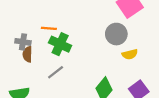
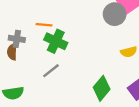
gray circle: (116, 34) -> (115, 14), moved
brown semicircle: (27, 54) -> (12, 52), moved

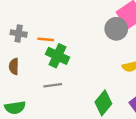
gray cross: (17, 39) -> (19, 33), moved
gray line: (51, 71) -> (53, 85), turned 30

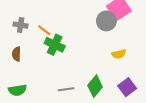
orange line: (46, 39) -> (44, 30), turned 32
gray line: (53, 85) -> (66, 89), moved

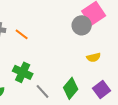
green cross: (55, 45) -> (23, 72), moved
gray line: (66, 89) -> (43, 91), turned 56

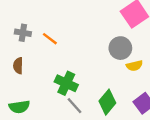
gray circle: (82, 25) -> (120, 48), moved
green cross: (23, 72) -> (66, 83), moved

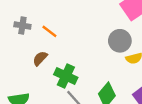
brown semicircle: (18, 66) -> (40, 58), moved, turned 42

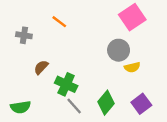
orange line: (49, 31) -> (59, 22), moved

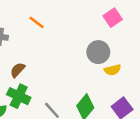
pink square: (132, 17) -> (113, 18), size x0.7
green cross: (66, 84) -> (19, 96), moved

